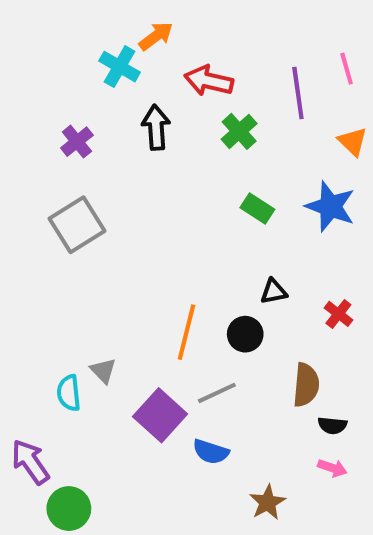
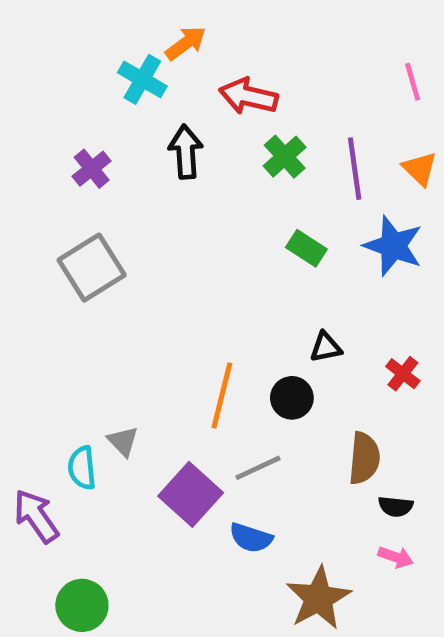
purple line: (298, 93) -> (355, 169), moved
purple arrow: (30, 462) -> (36, 516), moved
brown star: (268, 502) -> (318, 598), size x1.5

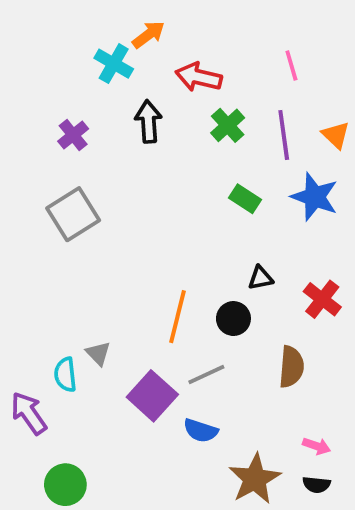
pink line: (413, 82) -> (291, 65), moved
red cross: (403, 374) -> (322, 299), size x1.4
black semicircle: (396, 506) -> (317, 485), moved

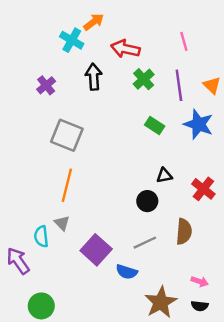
gray square: (73, 214) -> (67, 135), moved, turned -36
orange line: (177, 317) -> (67, 185), moved
gray line: (206, 375) -> (145, 243), moved

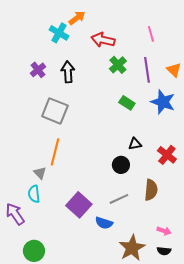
black arrow: (94, 77) -> (68, 72), moved
gray triangle: (62, 223) -> (40, 173), moved

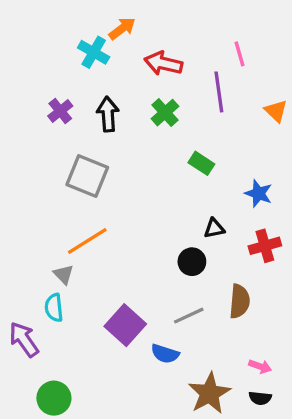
green cross: (118, 65) -> (165, 113), moved
purple line: (147, 70) -> (219, 92), moved
blue star: (163, 102) -> (259, 193), moved, size x0.7
orange line: (55, 152) -> (87, 241), turned 44
red cross: (167, 155) -> (265, 246), turned 36

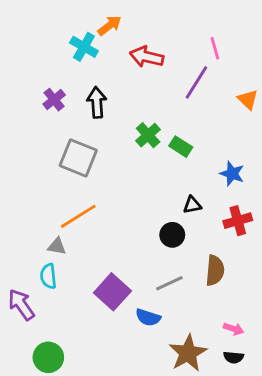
purple line: (219, 92) -> (196, 82), turned 40
green cross: (165, 113) -> (148, 135), moved
gray triangle: (63, 274) -> (57, 246), turned -36

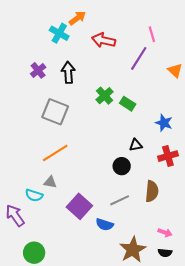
gray triangle: (57, 246) -> (50, 182), moved
cyan semicircle: (48, 276) -> (34, 195), turned -66

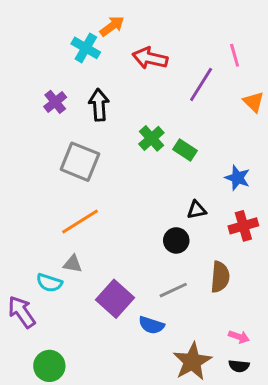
pink line: (152, 34) -> (235, 55), moved

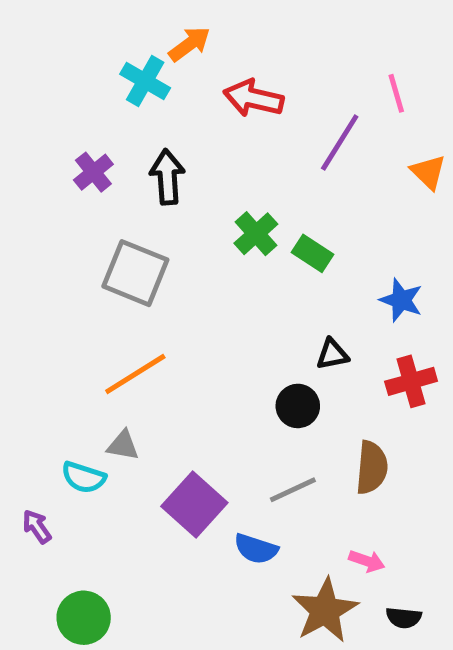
purple arrow: (22, 312) -> (37, 527), size x0.6
pink arrow: (239, 337) -> (367, 561), moved

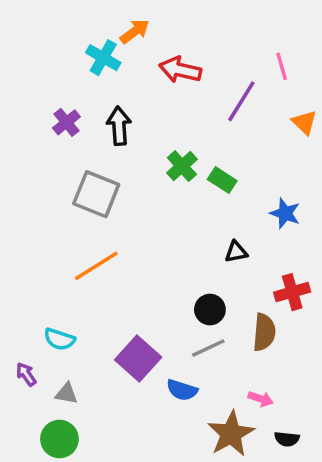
red cross: (411, 381) -> (292, 292), moved
black circle: (298, 406) -> (210, 310), moved
gray triangle: (123, 445) -> (66, 394), moved

